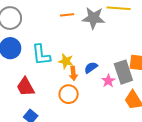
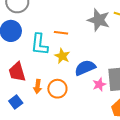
orange line: (67, 15) -> (61, 33), moved
blue semicircle: (91, 68) -> (85, 68), size x1.5
orange arrow: (73, 74) -> (38, 86), moved

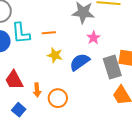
cyan L-shape: (39, 44) -> (21, 33), moved
pink star: (99, 84) -> (93, 38), moved
orange circle: (57, 89) -> (58, 98), moved

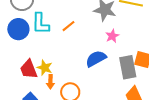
orange line: (49, 33) -> (68, 26), turned -40
yellow star: (55, 55) -> (45, 68), moved

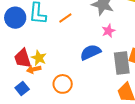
orange arrow: (50, 82) -> (34, 69), moved, turned 72

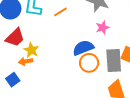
red trapezoid: (23, 58) -> (15, 37), moved, turned -120
orange circle: (63, 84) -> (89, 63), moved

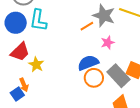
orange line: (60, 12) -> (87, 26), moved
gray rectangle: (114, 60) -> (119, 76), turned -40
orange arrow: (26, 61) -> (24, 85), moved, turned -104

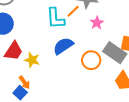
cyan L-shape: (38, 20) -> (55, 18), moved
blue semicircle: (88, 63) -> (63, 46), moved

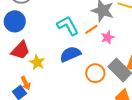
orange line: (73, 11) -> (91, 29), moved
cyan L-shape: (55, 18) -> (68, 26), turned 145

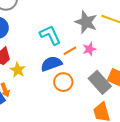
orange line: (91, 29) -> (70, 51), moved
orange circle: (95, 73) -> (63, 82), moved

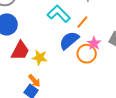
pink star: (89, 49) -> (94, 43), moved

